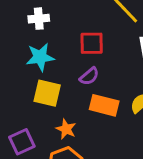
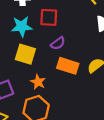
red square: (92, 43) -> (49, 17), moved

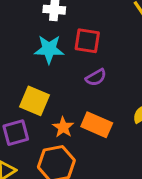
yellow square: (25, 54) -> (34, 101), moved
orange rectangle: (68, 66) -> (97, 125), moved

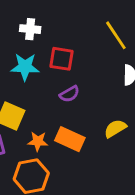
orange star: (63, 127) -> (38, 141), turned -30

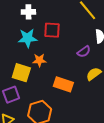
purple semicircle: (69, 94) -> (84, 52), moved
orange star: (38, 141) -> (39, 60), moved

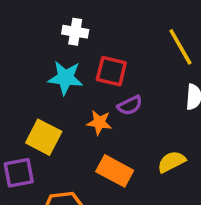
purple semicircle: (84, 52) -> (130, 105), moved
orange star: (39, 60) -> (99, 122), moved

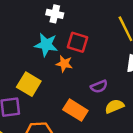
purple semicircle: (130, 105) -> (99, 87), moved
orange star: (99, 122) -> (64, 64), moved

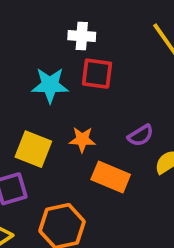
white cross: (55, 14) -> (82, 36), moved
orange star: (64, 64) -> (82, 140), moved

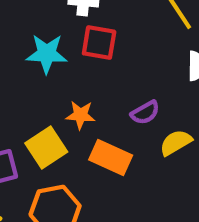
yellow square: (33, 149) -> (46, 147), moved, turned 33

